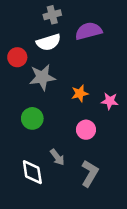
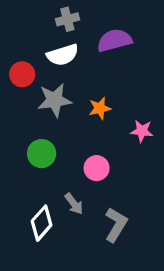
orange star: (80, 93) -> (100, 108), moved
pink circle: (86, 130) -> (97, 168), moved
white diamond: (32, 172) -> (42, 223), turned 50

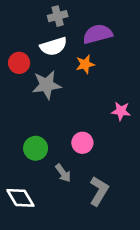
orange star: (100, 108) -> (85, 64), moved
green circle: (42, 154) -> (36, 148), moved
white diamond: (42, 223) -> (20, 198), moved, turned -72

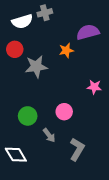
purple semicircle: (98, 34) -> (88, 32), moved
white semicircle: (53, 46) -> (22, 21), moved

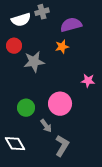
purple semicircle: (88, 32) -> (71, 25), moved
pink circle: (64, 112) -> (60, 104), size x1.5
gray L-shape: (77, 149) -> (62, 146), moved

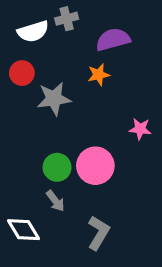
green circle: (26, 108) -> (57, 167), moved
gray arrow: (46, 126) -> (55, 201), moved

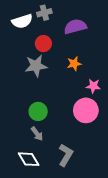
red circle: (22, 73) -> (43, 44), moved
orange star: (99, 75) -> (74, 64), moved
pink circle: (95, 166) -> (86, 110), moved
white diamond: (23, 230) -> (29, 159), moved

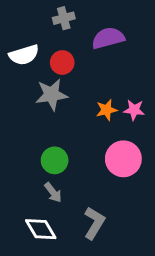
white semicircle: (22, 21) -> (24, 55), moved
orange star: (74, 64) -> (107, 110), moved
pink star: (93, 86) -> (134, 110), moved

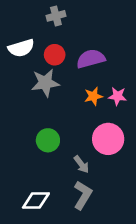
purple semicircle: (108, 38) -> (91, 59), moved
gray arrow: (53, 192) -> (81, 164), moved
white diamond: (41, 229) -> (36, 200), turned -60

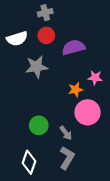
red circle: (55, 55) -> (46, 35), moved
orange star: (93, 96) -> (76, 90), moved
green circle: (48, 140) -> (39, 125), moved
white diamond: (36, 200) -> (29, 162), turned -70

